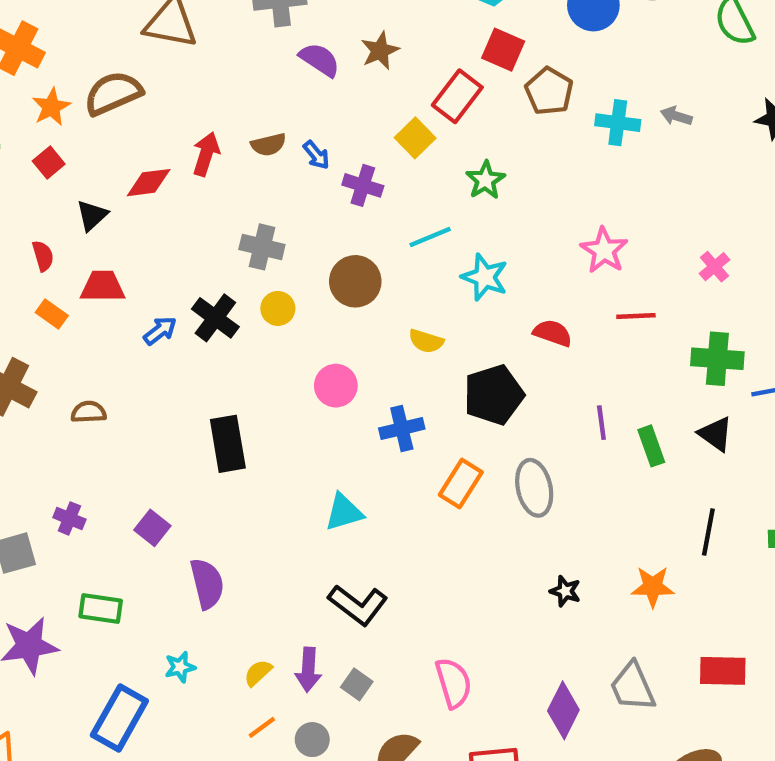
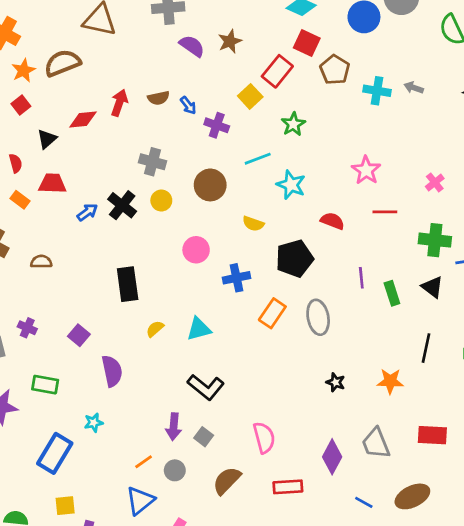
yellow semicircle: (258, 673) -> (155, 329), moved

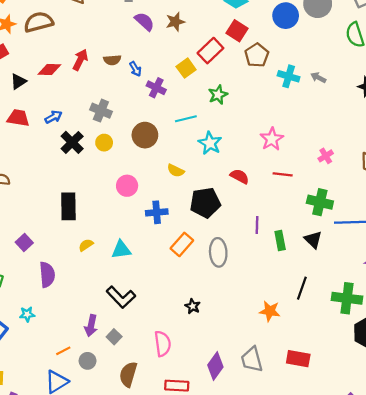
blue arrow: (87, 212) -> (53, 117), moved
black star: (336, 382) -> (193, 306), moved
brown semicircle: (227, 481) -> (128, 374), turned -35

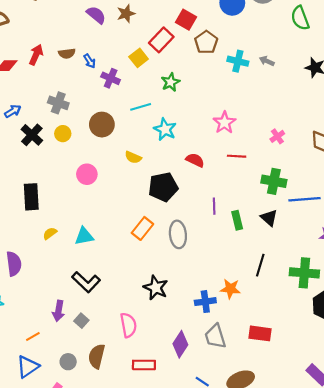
blue cross: (157, 212) -> (205, 302), moved
black star: (193, 306) -> (156, 288), size x1.6
gray circle: (88, 361) -> (68, 362), moved

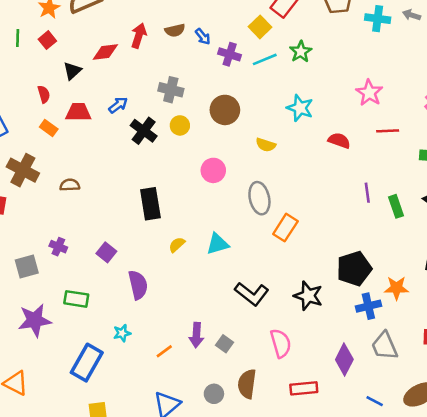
cyan line: (141, 107) -> (265, 59), moved
black pentagon: (163, 187) -> (354, 269), moved
gray ellipse: (178, 234) -> (259, 198), moved
black L-shape: (86, 282) -> (252, 294), moved
orange line: (33, 337) -> (164, 351), moved

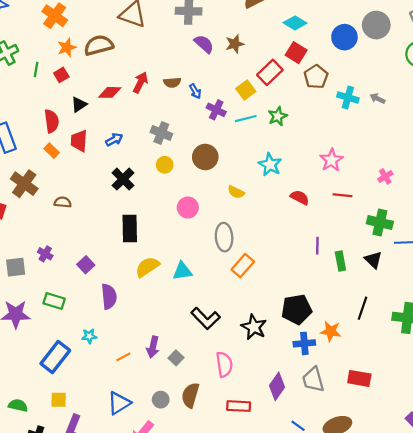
red semicircle: (44, 94) -> (52, 121), size x1.5
red trapezoid: (78, 112) -> (79, 141), turned -95
black cross: (144, 131) -> (123, 179), moved
yellow semicircle: (177, 245) -> (147, 267), size x1.6

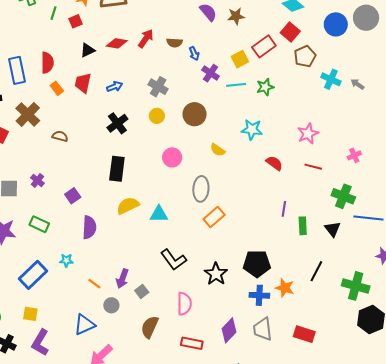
red semicircle: (52, 121) -> (47, 63), moved
cyan star: (270, 165) -> (252, 130), turned -30
orange line: (123, 357) -> (94, 284), turned 56
gray circle: (161, 400) -> (111, 305), moved

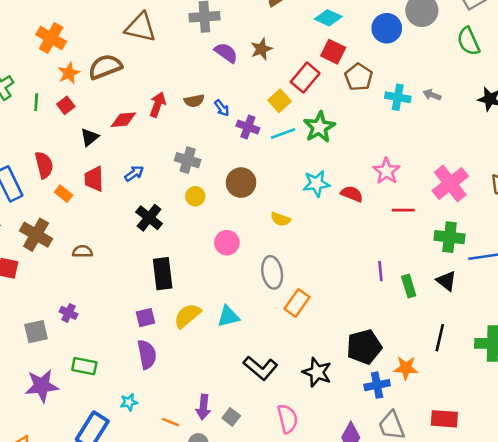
green star: (265, 87) -> (319, 127), size x1.4
pink cross: (354, 155) -> (450, 183), size x2.0
red semicircle: (274, 163) -> (352, 194), moved
purple square: (73, 196) -> (146, 318), moved, turned 35

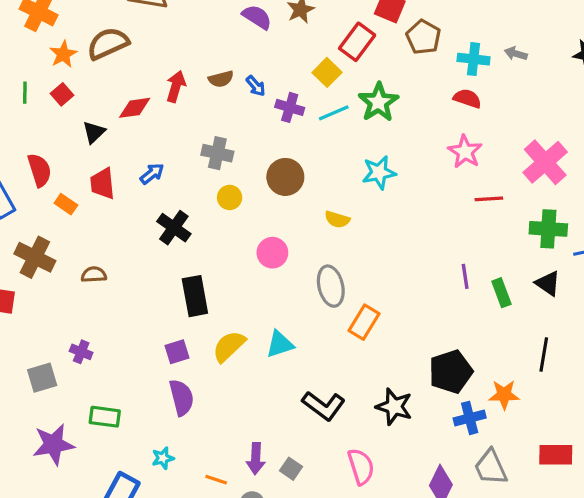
red semicircle: (352, 194) -> (467, 99), moved

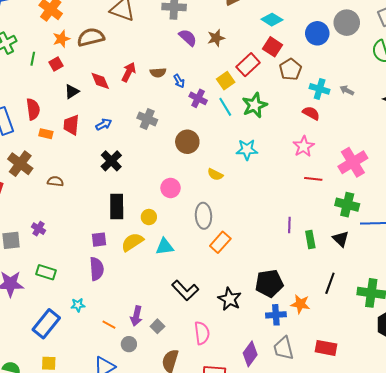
red diamond: (135, 108) -> (100, 81), turned 65
cyan line: (334, 113) -> (225, 107), turned 72
yellow circle: (230, 197) -> (149, 217), moved
orange rectangle: (66, 204) -> (46, 134), turned -32

